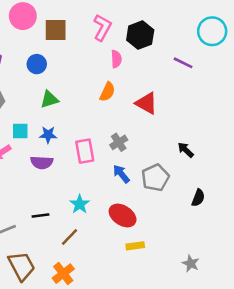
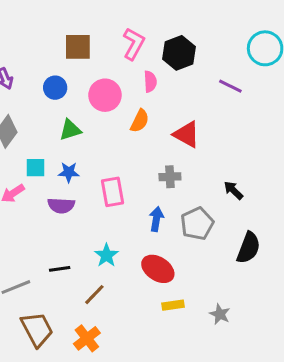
pink circle: (23, 16) -> (105, 95), moved
gray cross: (119, 142) -> (170, 177), moved, turned 30
blue arrow: (121, 174) -> (156, 219), turned 48
black semicircle: (198, 198) -> (248, 248), size x1.5
gray star: (191, 263) -> (220, 314), moved

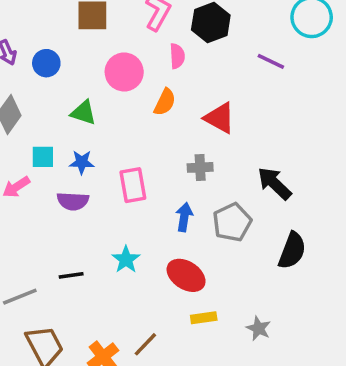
blue circle: (55, 88) -> (46, 63), moved
green triangle: (70, 130) -> (83, 113), turned 35
black arrow: (233, 190) -> (274, 183), size x1.5
brown line: (94, 295) -> (145, 344), moved

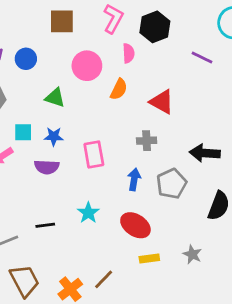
black arrow: (274, 183) -> (205, 153), turned -40
gray star: (259, 328) -> (192, 254), moved

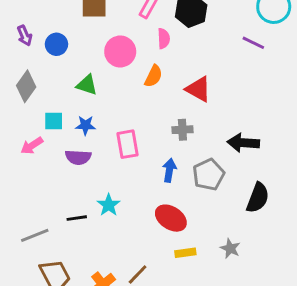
purple line: (202, 57) -> (253, 43), moved
cyan star: (88, 213) -> (109, 205), moved

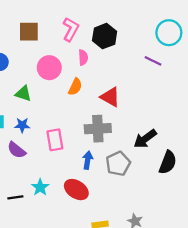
gray cross: (182, 130) -> (98, 129), size x1.6
black arrow: (243, 143) -> (145, 139), turned -40
purple semicircle: (78, 157) -> (17, 150), turned 36
black semicircle: (258, 198) -> (168, 162), moved
red ellipse: (171, 218) -> (76, 190), moved

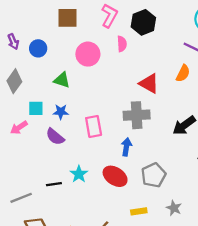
orange semicircle: (75, 87) -> (183, 73), moved
gray pentagon: (118, 164) -> (154, 175), moved

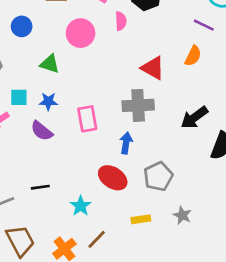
cyan star: (79, 174) -> (81, 206), moved

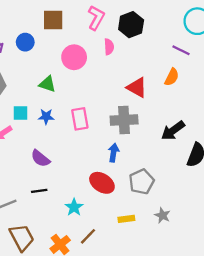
blue circle: (22, 26) -> (25, 42), moved
pink rectangle: (87, 119) -> (80, 119), moved
purple semicircle: (42, 131) -> (40, 158), moved

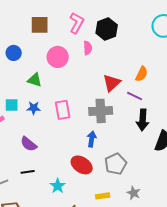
blue circle: (25, 42) -> (14, 53), moved
purple line: (181, 50) -> (135, 96), moved
red triangle: (137, 87) -> (112, 83), turned 48
black arrow: (173, 131) -> (143, 120), turned -50

